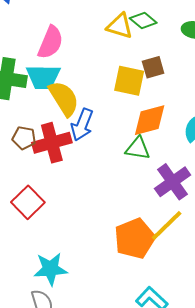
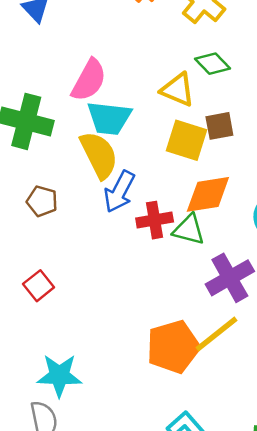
yellow triangle: (120, 26) -> (178, 90), moved
cyan trapezoid: (43, 77) -> (109, 118), moved
red cross: (52, 143) -> (155, 220), moved, size x0.7
red square: (28, 202) -> (39, 286), size x0.7

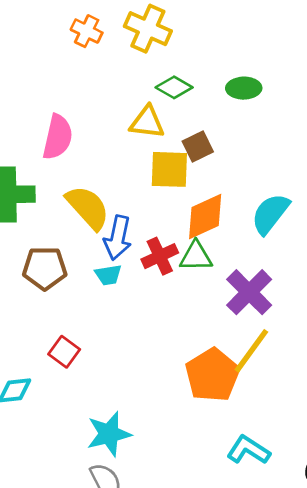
cyan trapezoid: (109, 118) -> (108, 275), moved, size x0.6
brown pentagon: (42, 201) -> (45, 268), size x1.4

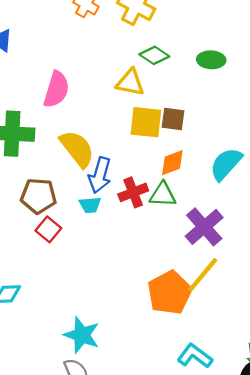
brown square: (198, 146) -> (173, 119), moved, turned 30
orange diamond: (205, 217) -> (172, 163), size x0.7
red square: (64, 352) -> (48, 229), moved
cyan star: (109, 434) -> (82, 335), turned 30

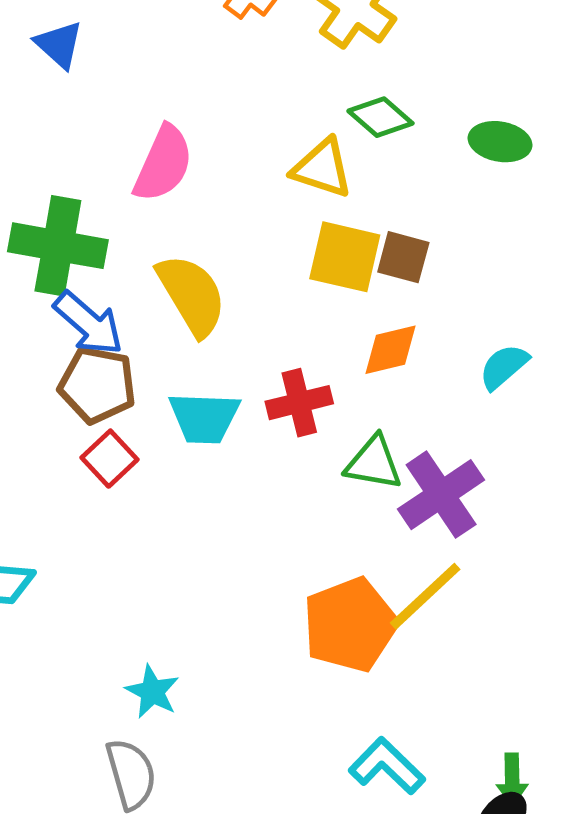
cyan semicircle: (226, 164) -> (504, 367), size x0.7
blue arrow: (100, 175) -> (89, 323), moved, turned -72
green triangle: (163, 195) -> (374, 463), moved
cyan trapezoid: (90, 205) -> (204, 418), size x1.5
cyan star: (82, 335) -> (152, 692), size x0.7

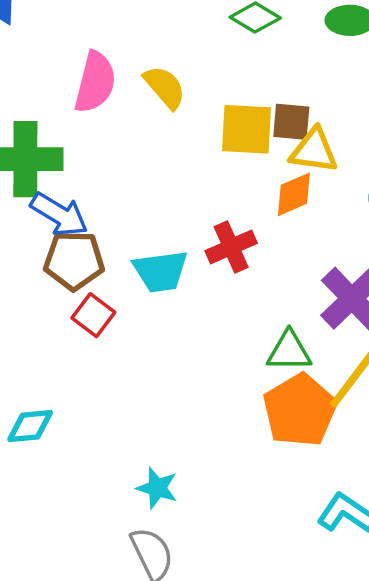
yellow triangle: (322, 168) -> (314, 151), moved
yellow semicircle: (192, 295) -> (165, 87), moved, size x0.7
green triangle: (374, 463) -> (289, 351), moved

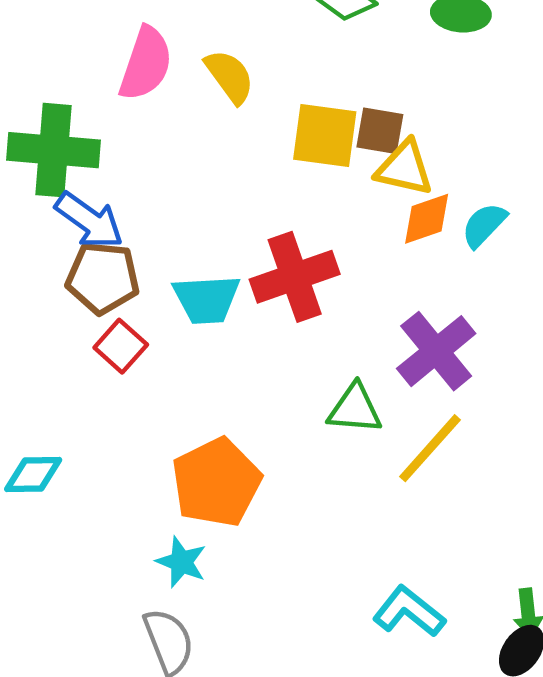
orange diamond: (294, 194) -> (427, 219), moved
red cross: (231, 247) -> (295, 277), size x1.4
orange pentagon: (300, 410) -> (216, 482), moved

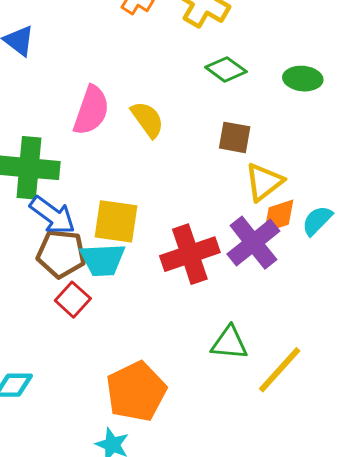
brown square: (380, 131) -> (235, 137), moved
yellow square: (325, 135) -> (116, 221), moved
yellow triangle: (404, 168) -> (264, 182), turned -51
cyan trapezoid: (206, 299) -> (103, 260), moved
purple cross: (436, 351) -> (253, 243), moved

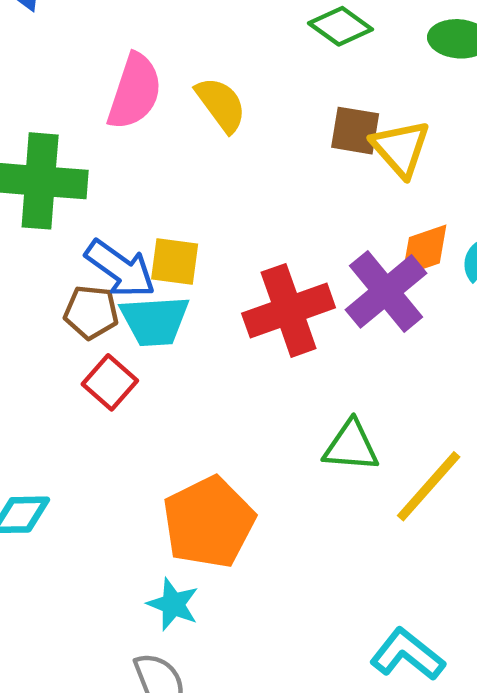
yellow triangle: (264, 182) -> (401, 148), moved, turned -33
blue arrow: (52, 215) -> (120, 269), moved
yellow square: (116, 221) -> (175, 261), size x0.7
brown pentagon: (61, 254) -> (91, 312), size x0.7

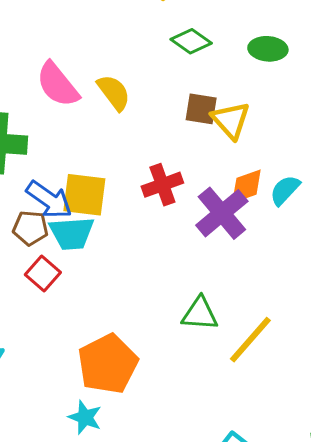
pink semicircle: (135, 92) -> (58, 85), turned 123
yellow square: (175, 261) -> (84, 195), size x1.4
red cross: (289, 310) -> (162, 185), moved, size x0.7

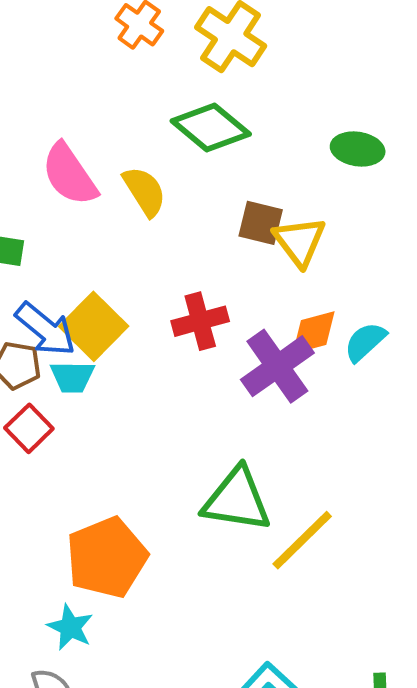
green diamond: (191, 41) -> (211, 127), moved, size x1.4
yellow square: (84, 195) -> (94, 326), turned 33
cyan trapezoid: (72, 233) -> (72, 377), size x0.7
green triangle: (200, 314) -> (237, 500), size x1.4

